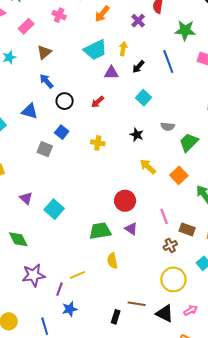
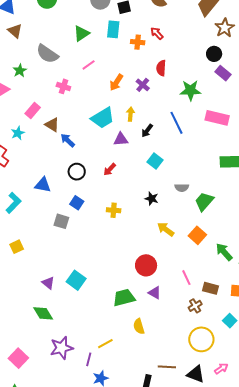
orange arrow: (102, 14) -> (116, 82), moved
pink rectangle: (26, 26) -> (33, 111), moved
brown triangle: (44, 52) -> (52, 125), turned -42
blue arrow: (46, 81) -> (68, 140), moved
purple triangle: (26, 198) -> (48, 283), moved

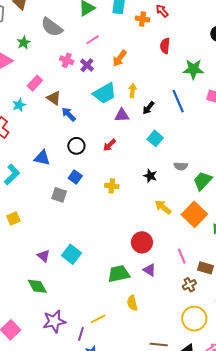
purple cross: (143, 85) -> (87, 65), moved
orange square: (197, 235) -> (194, 214), size x1.4

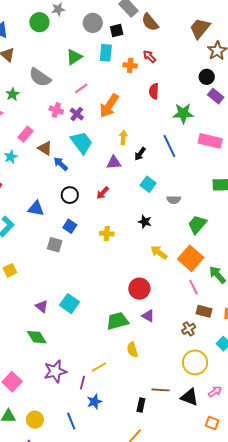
orange arrow: (120, 58) -> (109, 106), size x1.4
cyan trapezoid: (105, 93) -> (82, 143), moved, turned -95
gray semicircle: (181, 166) -> (174, 200), moved
pink line: (182, 256) -> (194, 287), moved

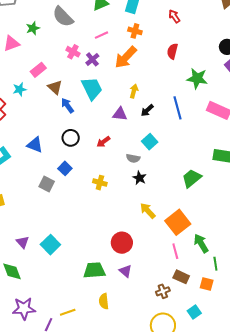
orange cross: (130, 65) -> (135, 31), moved
gray semicircle: (174, 200) -> (133, 158), moved
green trapezoid: (197, 225) -> (192, 178), moved

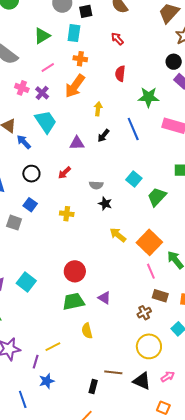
yellow arrow: (134, 91) -> (98, 109), moved
cyan square: (150, 142) -> (134, 179), moved
red circle: (122, 243) -> (75, 271), moved

